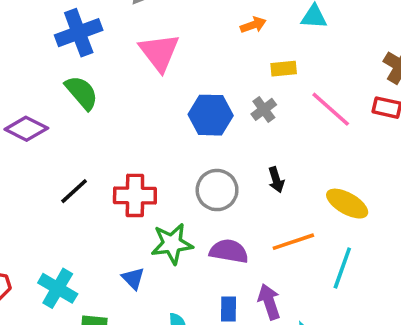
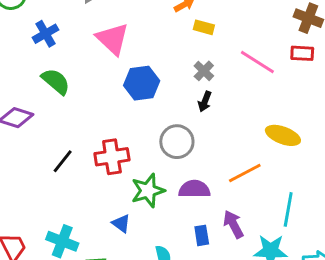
blue cross: (79, 33) -> (45, 34), size x0.7
yellow rectangle: (284, 69) -> (204, 27), moved, turned 30
blue hexagon: (211, 115) -> (142, 83), moved
black arrow: (276, 180) -> (205, 101), moved, turned 48
cyan line: (342, 268) -> (288, 209), moved

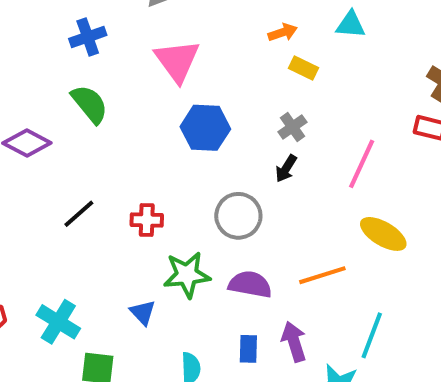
pink line: (257, 62) -> (362, 164), moved, turned 72
red cross: (112, 157) -> (147, 220), size x0.7

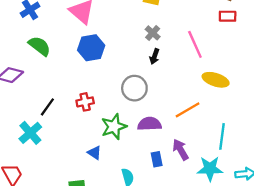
blue hexagon: (205, 128) -> (91, 48), moved
pink line: (362, 164) -> (195, 44), turned -36
cyan cross: (58, 322) -> (30, 133), moved, turned 30

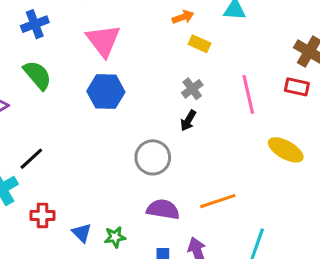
pink line: (195, 44) -> (248, 94), moved
yellow ellipse: (216, 80) -> (286, 150), moved
red cross: (85, 102) -> (42, 215), moved
green star: (114, 127) -> (115, 237), moved, size x0.6

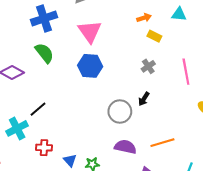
blue cross: (35, 24) -> (44, 19), size x1.4
black arrow: (188, 121) -> (144, 99), moved

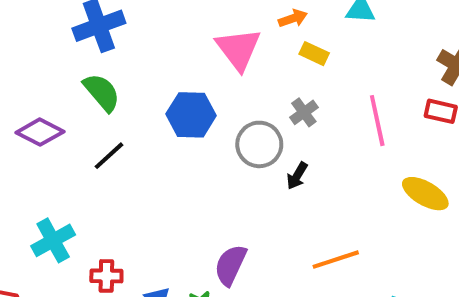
pink triangle: (90, 31) -> (238, 49), moved
black line: (38, 109) -> (109, 156), moved
gray circle: (120, 111) -> (259, 144), moved
purple semicircle: (125, 147) -> (231, 265), moved, turned -75

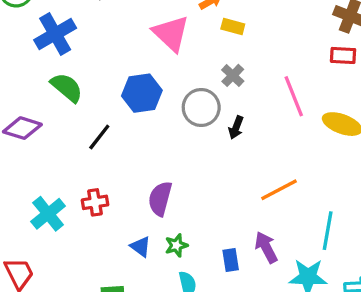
pink line: (377, 121) -> (294, 96), moved
black line: (109, 156) -> (99, 137), moved
purple semicircle: (231, 265) -> (160, 199), moved
red cross: (106, 276) -> (95, 202), moved

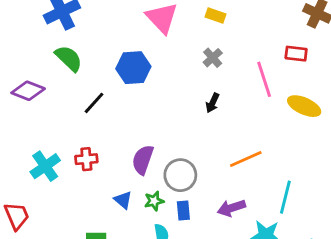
red rectangle: (343, 55) -> (296, 54), moved
gray circle: (201, 107) -> (180, 175), moved
purple arrow: (266, 247) -> (231, 208), turned -84
blue rectangle: (231, 260) -> (183, 211), moved

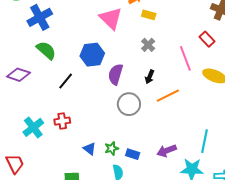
red rectangle: (296, 54) -> (207, 39), turned 42
orange line: (246, 159) -> (168, 96), moved
purple semicircle: (143, 160) -> (116, 74), moved
gray circle: (180, 175) -> (129, 104), moved
blue rectangle: (183, 211) -> (133, 154), turned -64

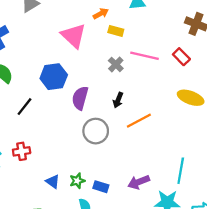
pink line: (185, 58) -> (145, 56), moved, turned -55

